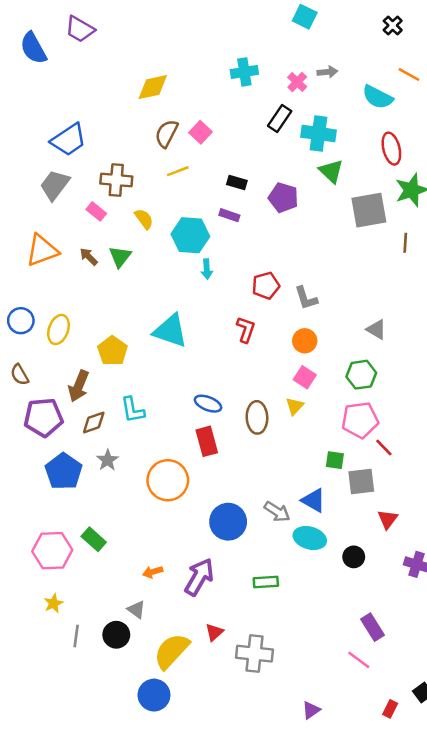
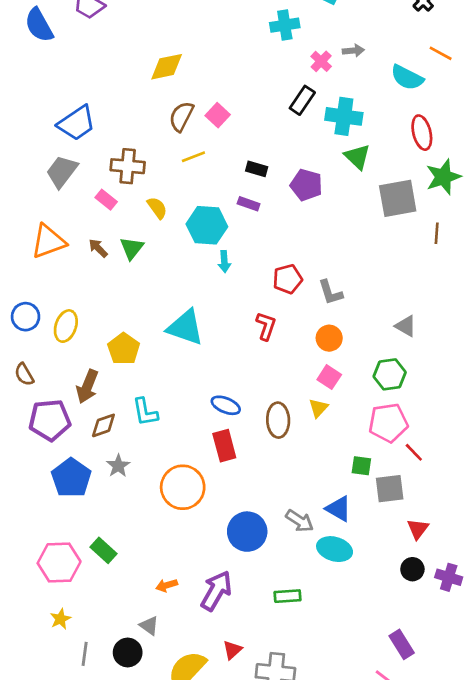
cyan cross: (244, 72) -> (285, 25), moved
black circle: (354, 557) -> (412, 569), moved

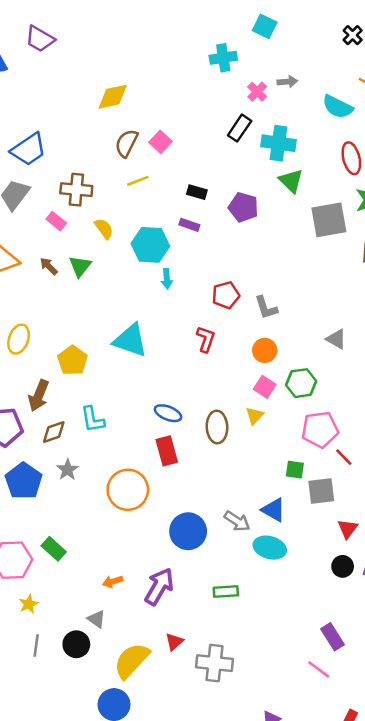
green hexagon: (390, 374) -> (301, 383), moved
yellow star: (60, 619) -> (29, 604), moved

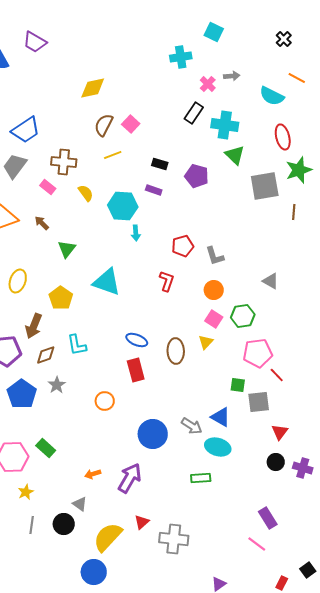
green triangle: (80, 266) -> (67, 249), moved
orange circle: (128, 490) -> (105, 401), size x0.6
green rectangle: (226, 592) -> (201, 478), moved

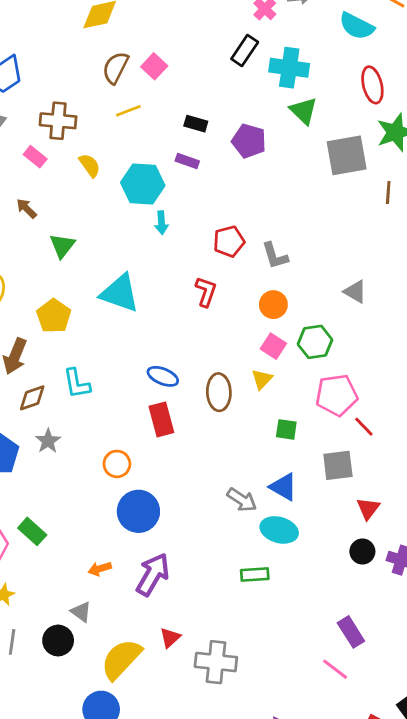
green square: (238, 385) -> (286, 429), moved
blue circle: (153, 434) -> (138, 511), moved

